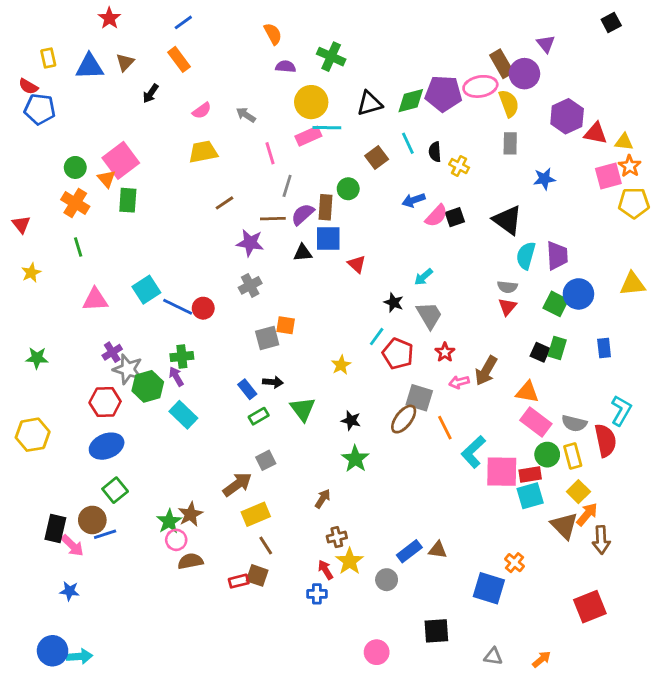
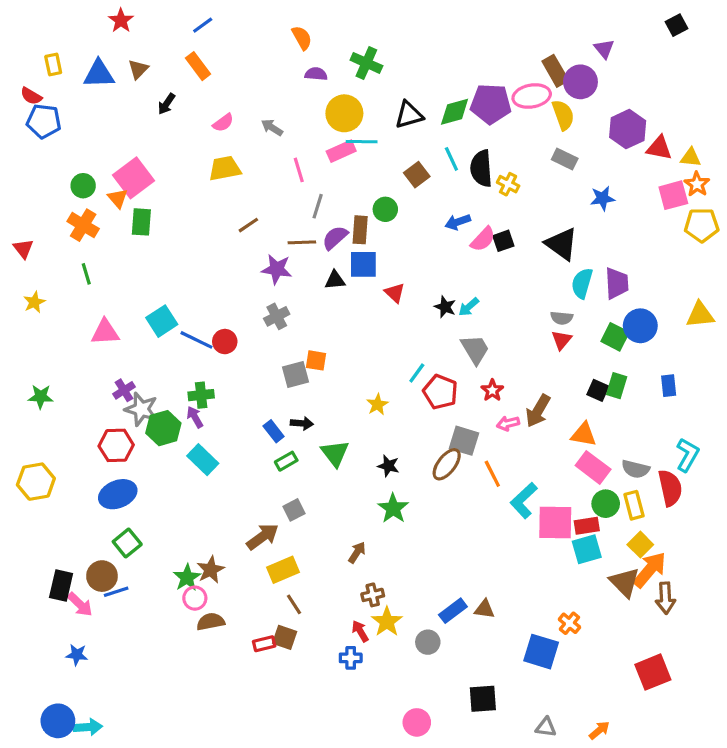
gray rectangle: (510, 143) -> (565, 159), turned -65
black semicircle: (435, 152) -> (481, 168), size x1.6
black star: (394, 302) -> (445, 307), moved
orange arrow: (587, 514) -> (650, 570), size x1.4

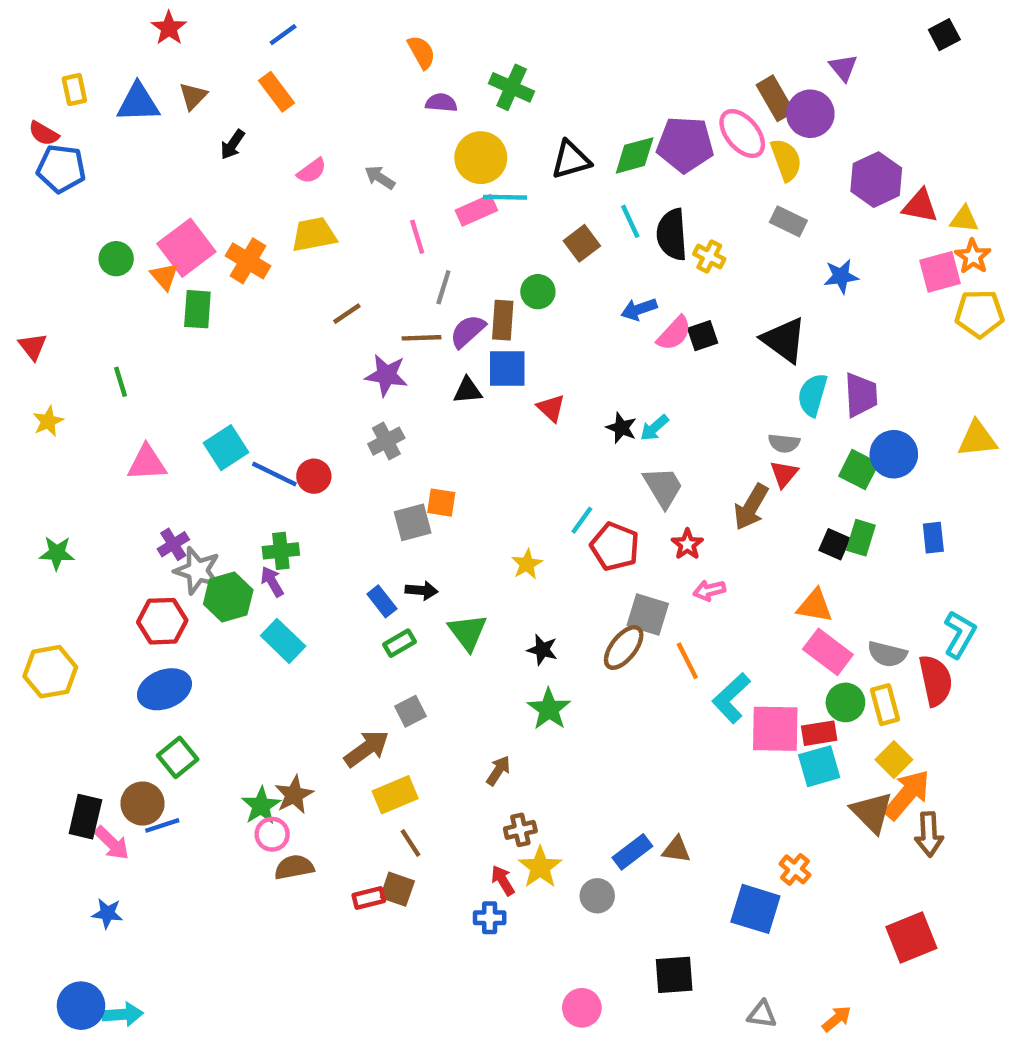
pink ellipse: (532, 96) -> (742, 133), turned 60
orange cross: (83, 225) -> (248, 261), moved
brown arrow: (538, 411) -> (751, 507), moved

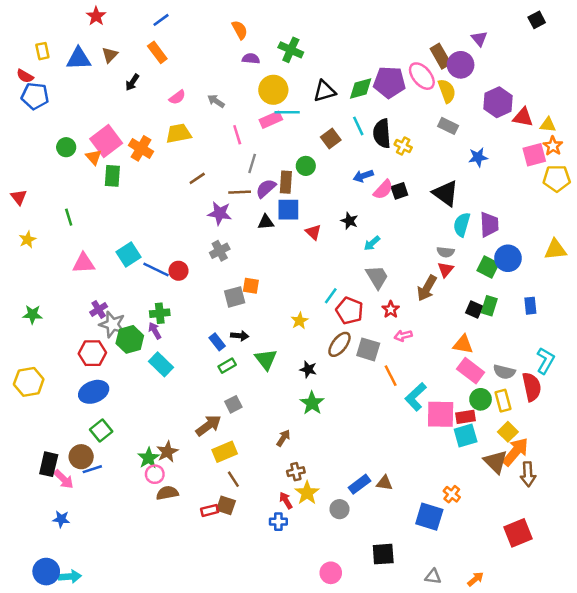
black star: (621, 428) -> (349, 221), moved
brown ellipse: (624, 648) -> (339, 344), moved

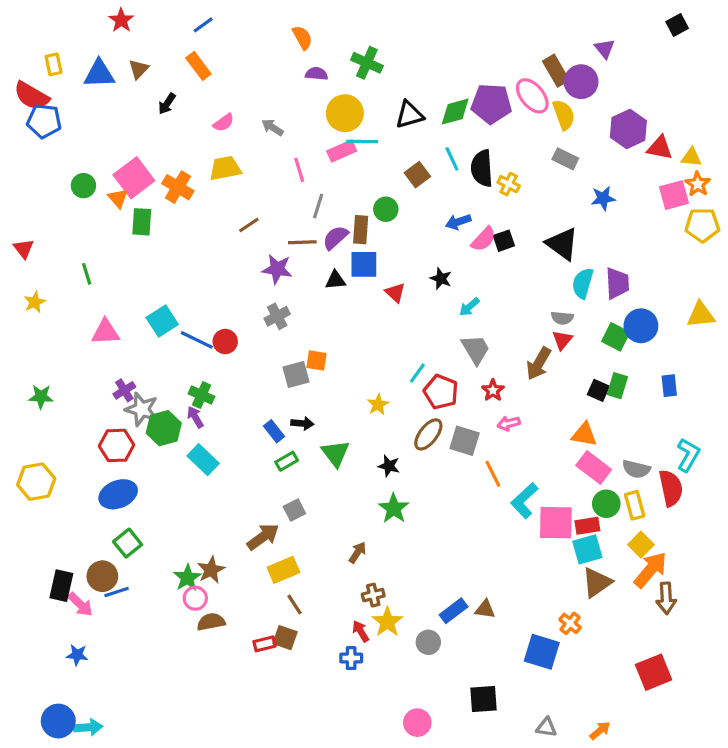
red semicircle: (25, 76) -> (31, 96), size x1.6
green cross: (160, 313) -> (202, 395), turned 30
brown triangle: (495, 462) -> (597, 582), moved, turned 40

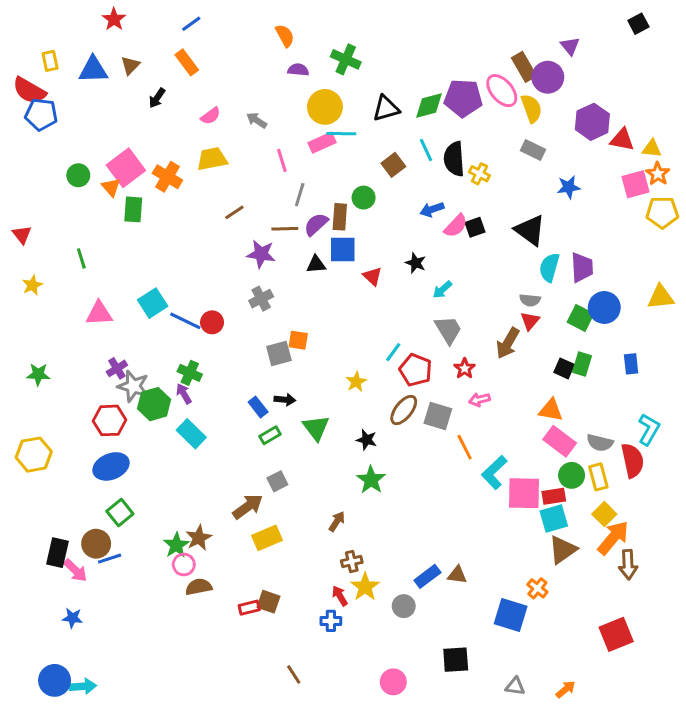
brown line: (294, 605) -> (294, 674), moved

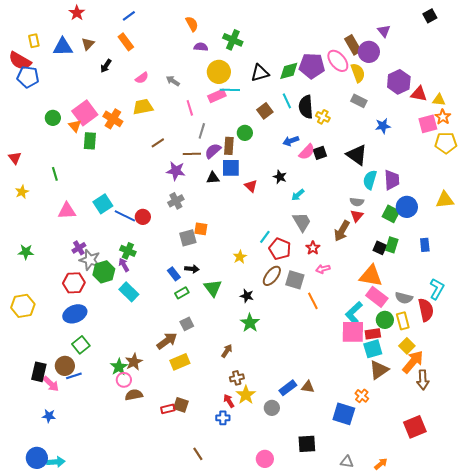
orange triangle: (551, 410) -> (371, 276), size x1.4
cyan L-shape: (494, 472) -> (354, 313), moved

